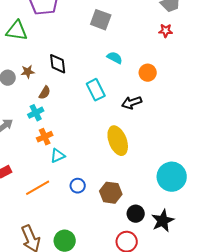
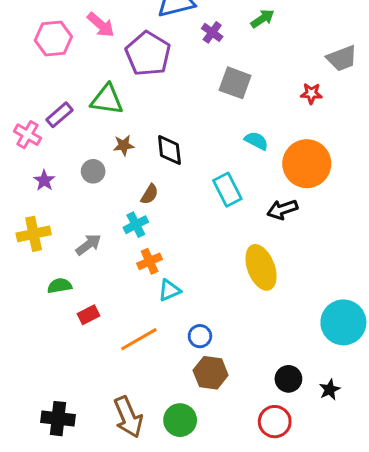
red star: (166, 31) -> (311, 93), moved
brown star: (28, 72) -> (124, 145), moved
orange circle: (148, 73) -> (307, 164), size x1.8
brown hexagon: (111, 193) -> (211, 373), moved
black star: (163, 221) -> (330, 390), size x0.6

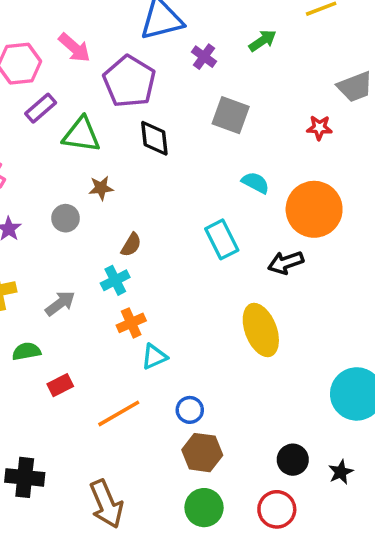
purple rectangle: (60, 115) -> (41, 108), moved
black diamond: (169, 150) -> (154, 138), moved
black cross: (58, 419) -> (25, 477), moved
green circle: (180, 420) -> (204, 508), moved

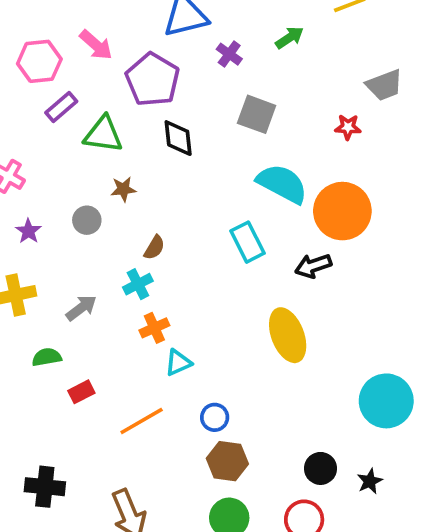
cyan semicircle: (255, 183) -> (282, 184), size x1.8

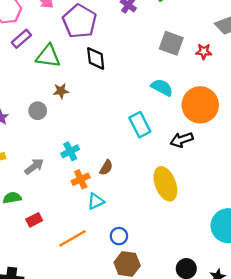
gray square: (257, 114) -> (171, 43), moved
cyan semicircle: (282, 184) -> (162, 87), size x0.7
brown semicircle: (154, 248) -> (106, 168), moved

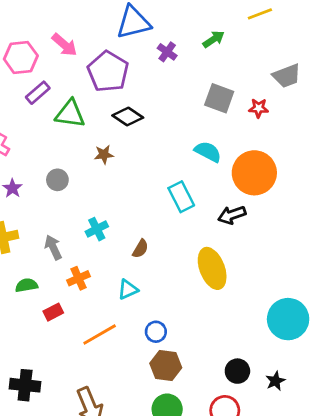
black diamond: (96, 58) -> (128, 117), turned -50
brown star: (61, 91) -> (104, 155), moved
gray arrow: (34, 166) -> (53, 247), turned -78
orange cross: (81, 179) -> (79, 278), moved

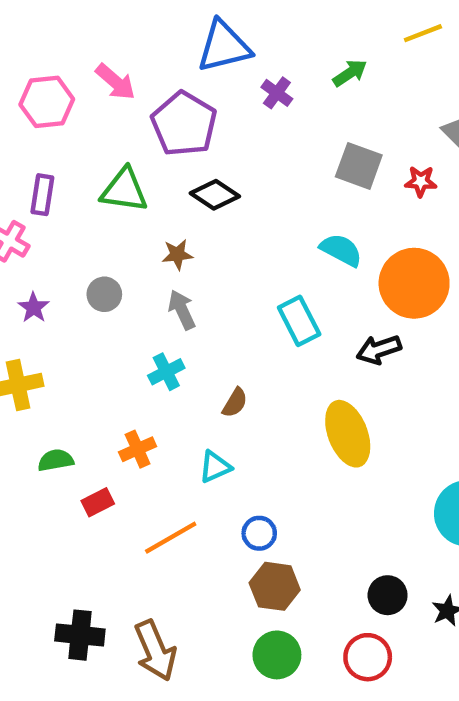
purple rectangle: (38, 93) -> (42, 195), moved, turned -40
gray arrow: (53, 247) -> (182, 310), moved
black cross: (25, 385) -> (80, 635), moved

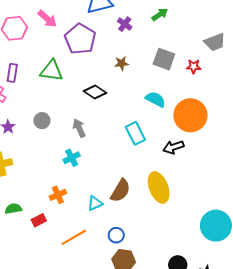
black diamond: (215, 195) -> (95, 92), moved
brown star: (177, 254) -> (122, 63), moved
brown semicircle: (235, 403) -> (120, 191), moved, size x1.6
green semicircle: (56, 460) -> (13, 209), moved

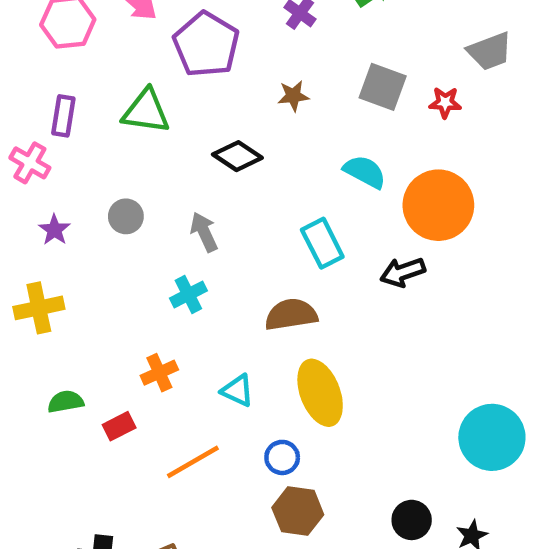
yellow ellipse: (159, 187) -> (320, 393), moved
brown semicircle: (120, 191) -> (291, 315), moved, turned -130
cyan triangle: (95, 203) -> (237, 390), turned 49

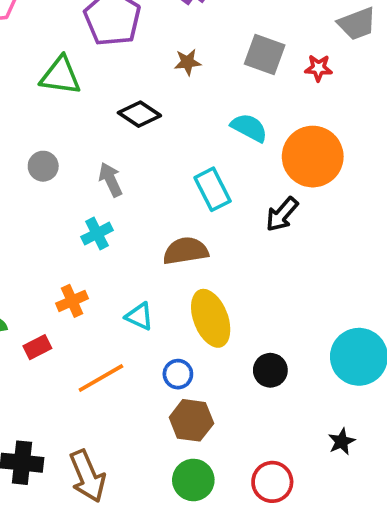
black arrow: (403, 272) -> (282, 214), turned -30
black circle: (412, 520) -> (270, 370), moved

